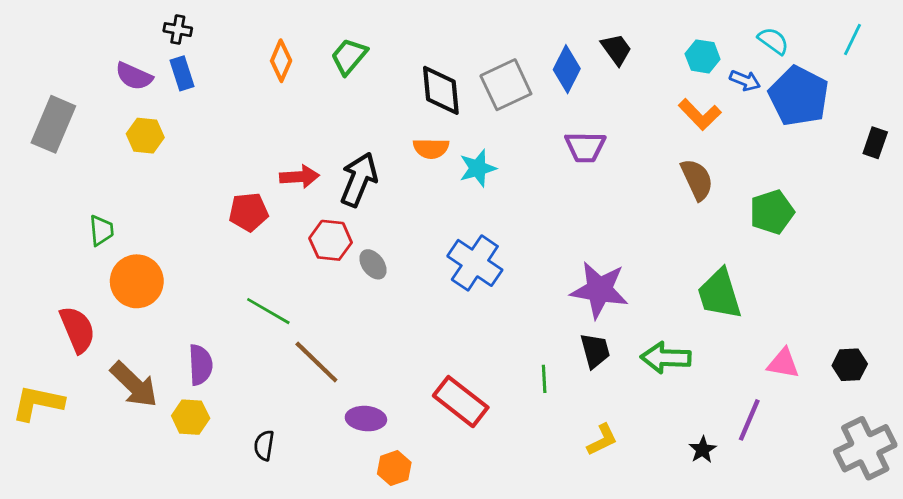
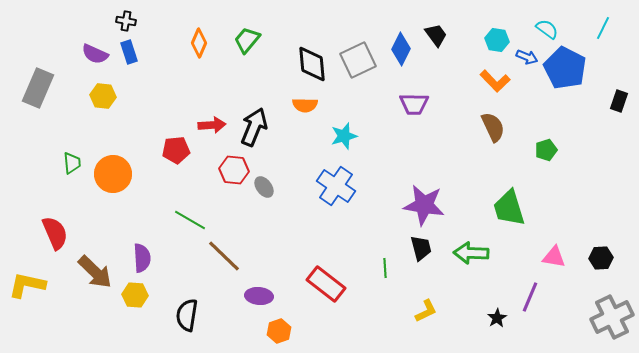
cyan star: (478, 168) -> (344, 136), moved
green pentagon: (772, 212) -> (546, 150), size x0.7
orange circle: (137, 281) -> (113, 174), moved
black semicircle: (264, 445) -> (187, 315), size x1.5

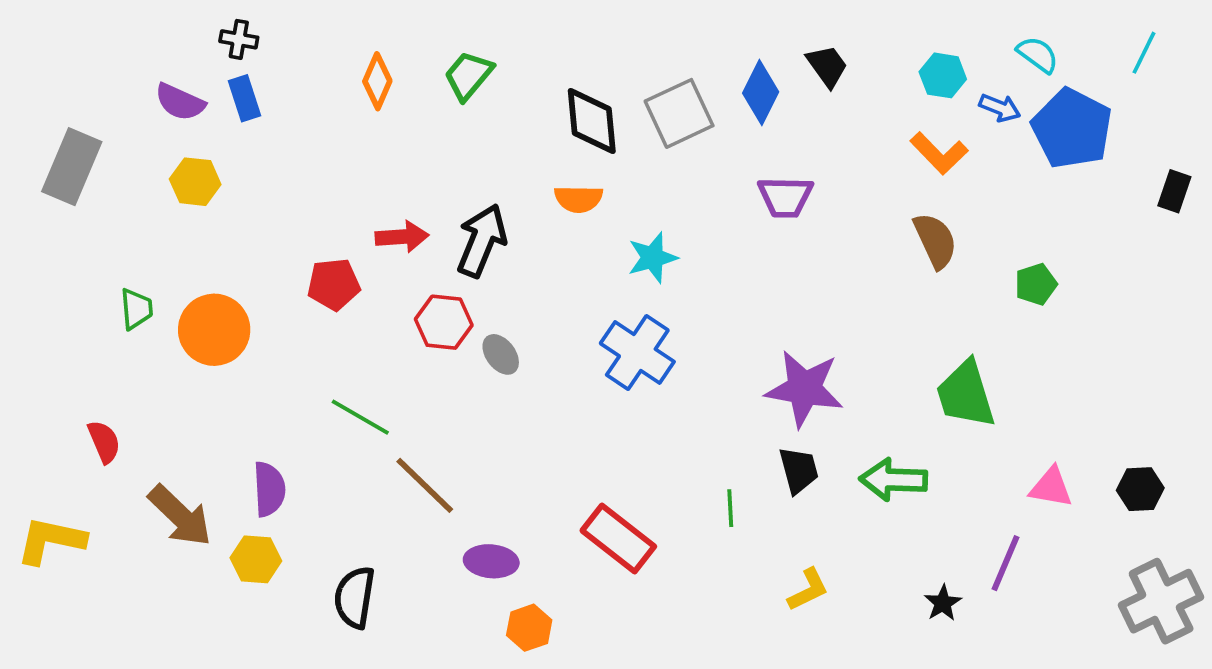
red semicircle: (55, 233) -> (104, 442), size x0.7

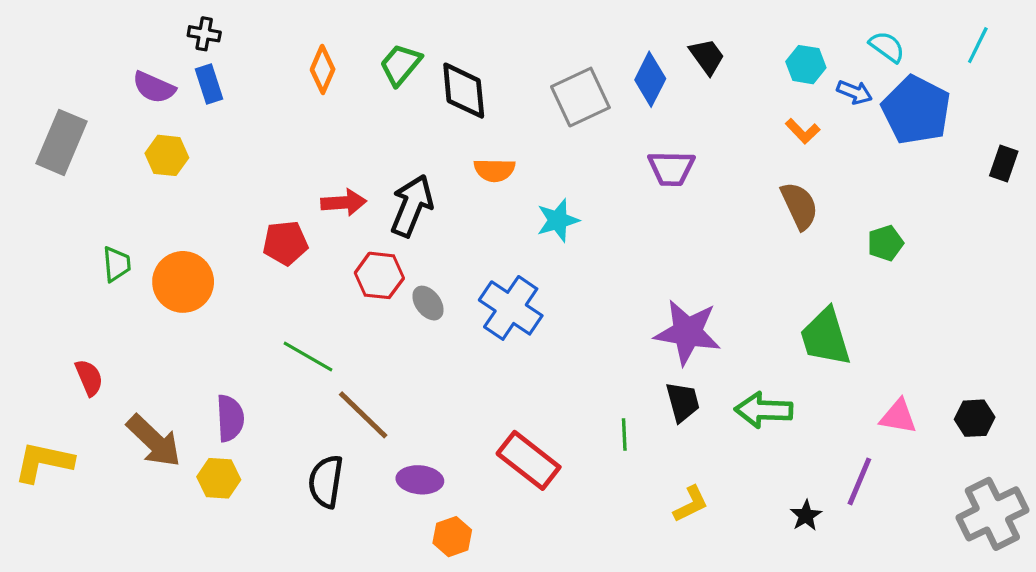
black diamond: (592, 121) -> (464, 91), moved
orange L-shape: (939, 153) -> (803, 131), size x0.7
blue cross: (637, 353) -> (511, 308), moved
black semicircle: (355, 597) -> (326, 481), moved

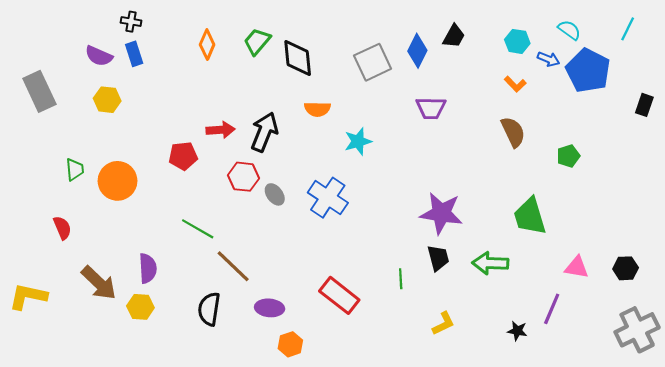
black trapezoid: (707, 57) -> (454, 36), turned 65
gray rectangle: (61, 142) -> (39, 91), turned -48
red semicircle: (89, 378) -> (62, 228), moved
black star: (806, 515) -> (517, 331), turned -30

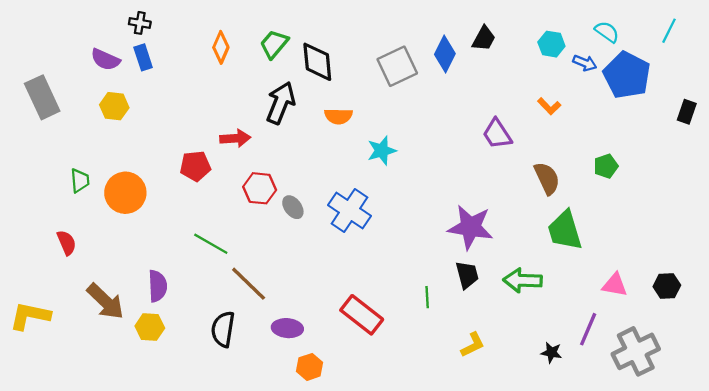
orange L-shape: (515, 84) -> (549, 106), moved
purple trapezoid: (431, 108) -> (497, 134), moved, turned 56
black arrow: (264, 132) -> (281, 103), moved
brown semicircle: (513, 132) -> (547, 178), moved
gray cross: (637, 330) -> (636, 351), moved

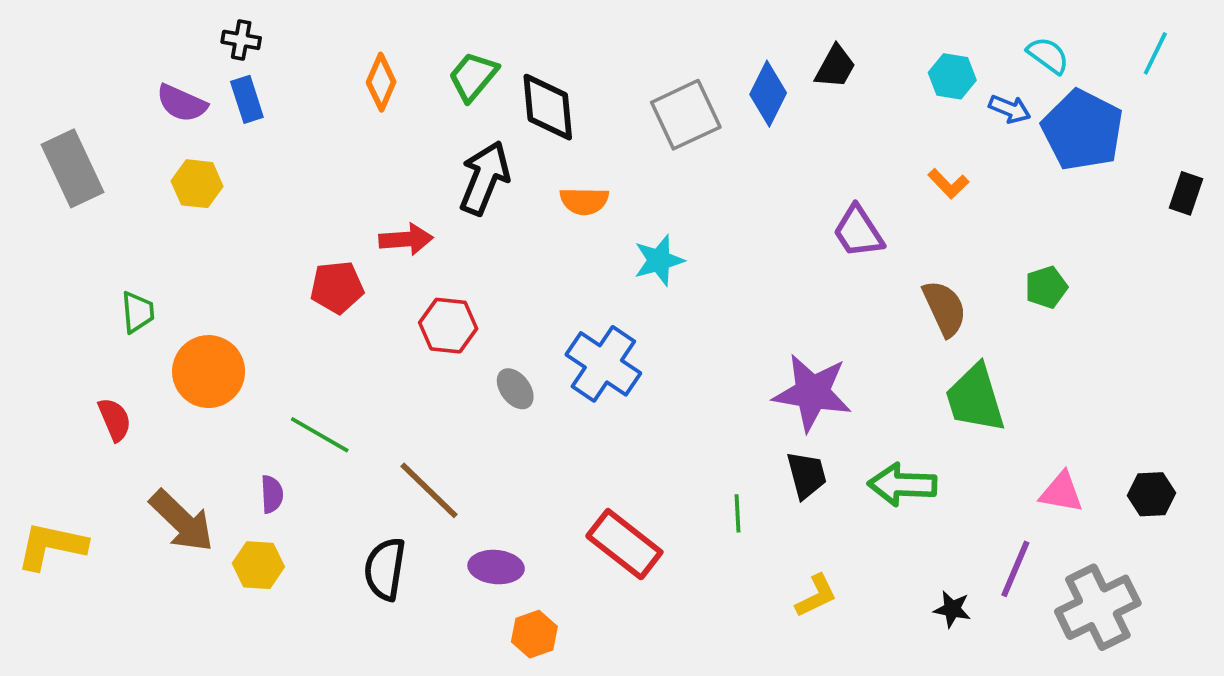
orange circle: (125, 193) -> (209, 372), moved
gray ellipse: (293, 207) -> (515, 389), moved
green line: (211, 244) -> (320, 435), moved
purple semicircle: (158, 286) -> (272, 494), size x0.7

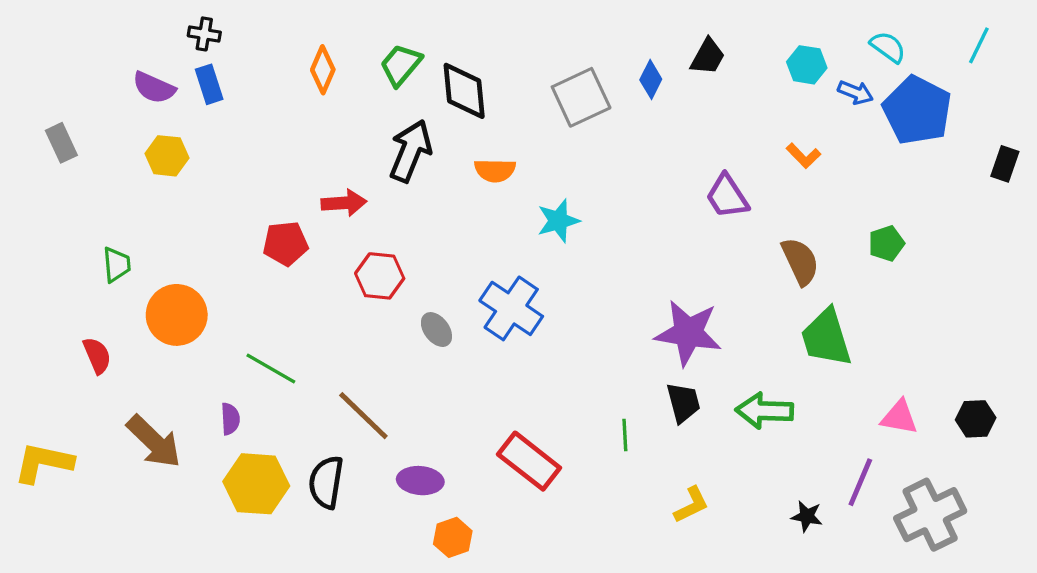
blue diamond: (768, 94) -> (651, 79), size x0.7
gray rectangle: (72, 168) -> (61, 143), size x0.6
yellow hexagon: (258, 565) -> (256, 484), moved, size x1.5

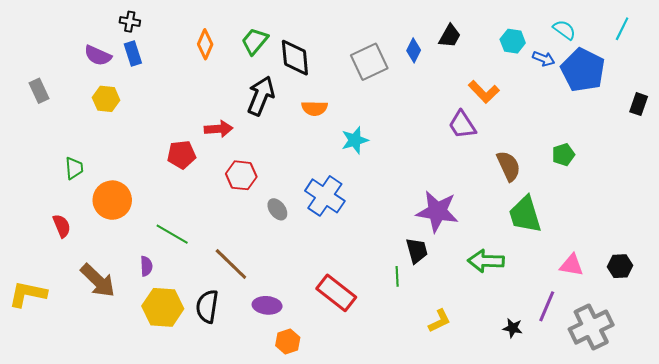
orange L-shape: (803, 156) -> (484, 92), moved, size x1.4
black trapezoid: (683, 403) -> (417, 251), moved

